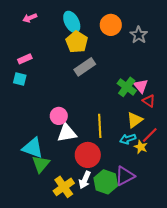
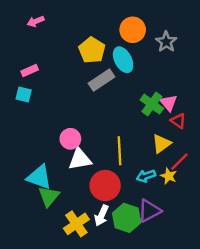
cyan ellipse: (72, 22) -> (123, 60), moved
cyan arrow: (128, 139) -> (146, 176), moved

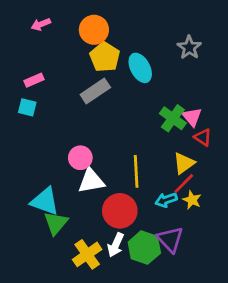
orange circle: (133, 30) -> (94, 30), moved
gray rectangle: (102, 80) -> (95, 91), moved
red line: (179, 162) -> (184, 184), moved
purple triangle: (149, 211) -> (170, 239), turned -45

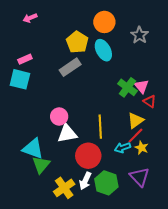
orange circle: (94, 30) -> (104, 22), moved
cyan square: (27, 107) -> (20, 79), size x1.5
purple triangle: (170, 239) -> (140, 177), moved

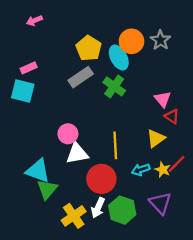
orange circle: (104, 22) -> (131, 41), moved
green cross: (127, 87) -> (114, 86), moved
red line: (136, 136) -> (177, 164), moved

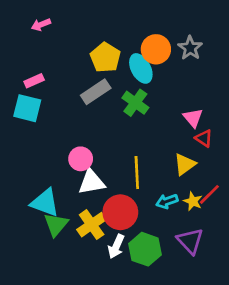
yellow cross: (74, 216) -> (92, 225), moved

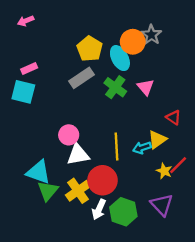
pink arrow: (41, 25) -> (26, 21), moved
gray star: (190, 48) -> (151, 35), moved
pink triangle: (193, 118) -> (146, 87), moved
cyan arrow: (167, 201) -> (142, 148), moved

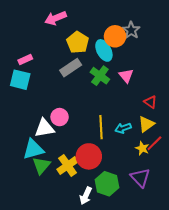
pink arrow: (26, 21) -> (55, 18), moved, size x1.5
yellow triangle: (157, 140) -> (146, 124), moved
white triangle: (78, 155) -> (44, 128), moved
cyan triangle: (38, 172) -> (33, 149), turned -35
white arrow: (99, 209) -> (86, 196), moved

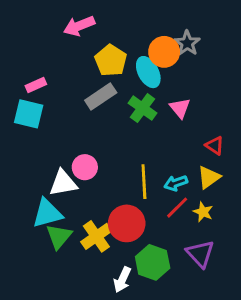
red line: (154, 143) -> (177, 208), moved

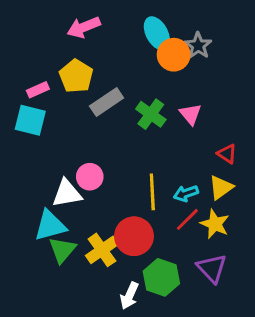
yellow pentagon: (111, 61) -> (76, 76), moved
cyan ellipse: (148, 72) -> (157, 33), moved
yellow star: (203, 212) -> (215, 224), size x1.4

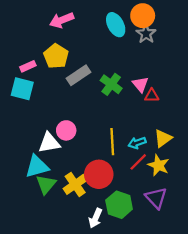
orange circle: (174, 55) -> (143, 16), moved
red triangle: (227, 154) -> (152, 96), moved, turned -35

